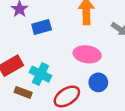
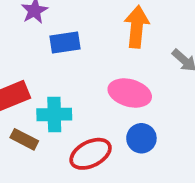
cyan cross: (40, 74) -> (54, 114), turned -35

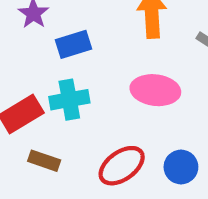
cyan cross: (54, 114) -> (69, 100), moved
blue circle: (141, 138) -> (181, 167), moved

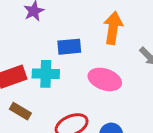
blue rectangle: (73, 44) -> (69, 47), moved

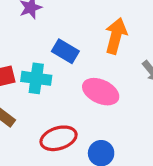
blue rectangle: (69, 47) -> (65, 51), turned 30

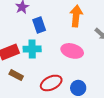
blue rectangle: (65, 51) -> (39, 25), moved, turned 49

